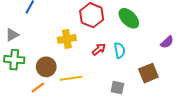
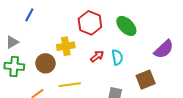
purple semicircle: (167, 42) -> (164, 49), size x1.5
brown circle: (46, 67) -> (45, 63), moved

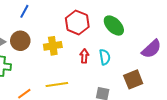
blue line: (29, 15) -> (24, 11), moved
red arrow: (97, 56) -> (84, 56), turned -48
brown circle: (45, 63) -> (20, 41), moved

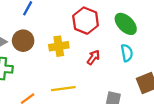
red arrow: (84, 56) -> (93, 57), turned 32
cyan semicircle: (105, 57) -> (127, 53), moved

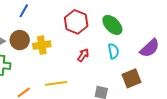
yellow cross: (59, 46) -> (42, 45), moved

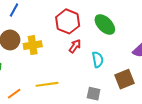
cyan semicircle: (113, 51) -> (98, 60), moved
red arrow: (83, 55) -> (75, 46), moved

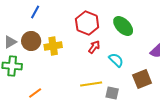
cyan semicircle: (98, 60) -> (116, 60), turned -35
yellow line: (47, 84) -> (91, 84), moved

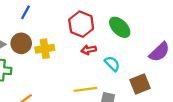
red arrow: (94, 47) -> (89, 50), turned -136

